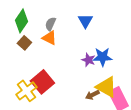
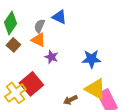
blue triangle: (85, 21) -> (59, 17), moved, turned -35
purple star: (88, 60) -> (51, 57), moved
brown arrow: (92, 95) -> (70, 100), moved

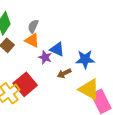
blue triangle: (59, 17) -> (57, 49), moved
brown arrow: (70, 100) -> (64, 73), moved

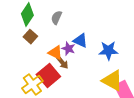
orange triangle: (32, 40) -> (55, 53), moved
brown arrow: (64, 73) -> (62, 63), moved, turned -104

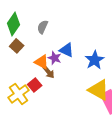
blue star: (108, 51) -> (95, 60), turned -30
red square: (48, 76) -> (35, 85), size x0.6

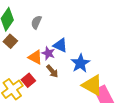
blue star: (95, 60) -> (80, 63), moved
brown arrow: (49, 72) -> (52, 71), moved

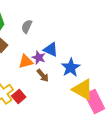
orange triangle: (35, 57) -> (26, 62), turned -42
red square: (28, 80) -> (19, 96), moved

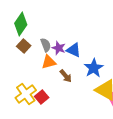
gray semicircle: (27, 26) -> (46, 45), moved, turned 136
purple star: (39, 58) -> (59, 48), moved

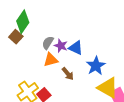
gray semicircle: (46, 45) -> (48, 43), turned -128
brown square: (24, 46) -> (16, 37), moved

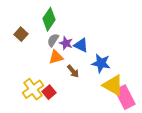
green diamond: (23, 22) -> (49, 19), moved
blue star: (96, 66) -> (101, 63), turned -30

